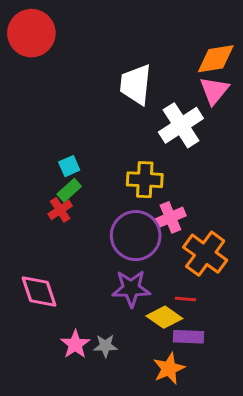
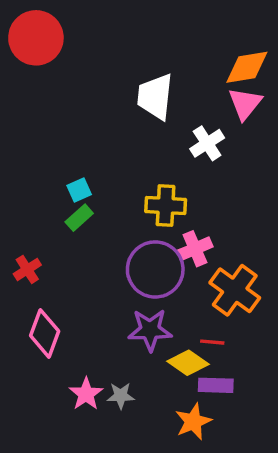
white cross: (181, 125) -> (207, 143), size x0.7
red cross: (60, 210) -> (27, 269), moved
pink diamond: (39, 291) -> (45, 333), turned 39

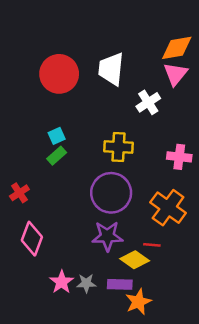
red circle: (36, 38) -> (59, 74), moved
pink cross: (195, 249) -> (179, 157), moved, turned 30
purple rectangle: (216, 385) -> (120, 284), moved

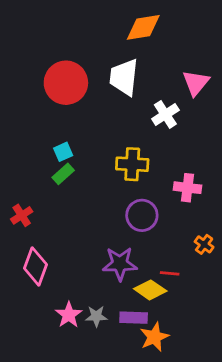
orange diamond: (177, 48) -> (143, 27), moved
pink cross: (179, 157) -> (188, 188), moved
purple circle: (111, 193) -> (142, 215), moved, size x0.7
orange cross: (168, 208) -> (204, 244), moved, size x0.5

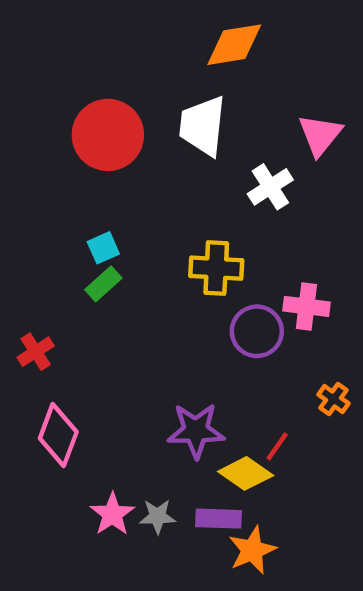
purple circle: (142, 215) -> (257, 331), moved
red line: (170, 273) -> (277, 446), turned -60

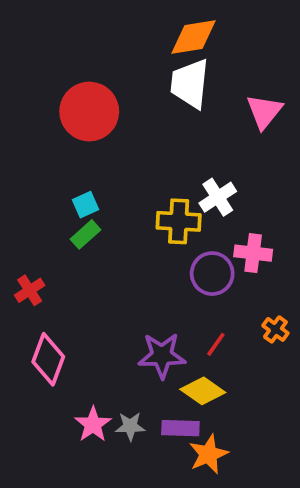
white trapezoid: (203, 126) -> (190, 84), moved
white cross: (270, 187) -> (218, 197), moved
red line: (277, 446) -> (216, 344), moved

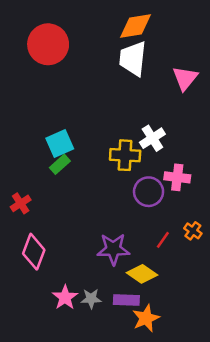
red circle: (89, 112) -> (48, 44), moved
cyan square: (86, 205) -> (60, 143), size x1.5
red line: (216, 344) -> (163, 240), moved

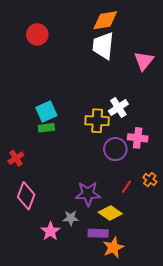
red circle: (48, 44) -> (37, 34), size x0.7
green rectangle: (60, 164) -> (46, 128), turned 35
gray star: (91, 299) -> (71, 218), moved

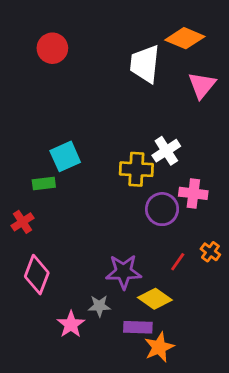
orange diamond: (105, 20) -> (185, 38), moved, turned 32
green rectangle: (46, 128) -> (44, 183), moved

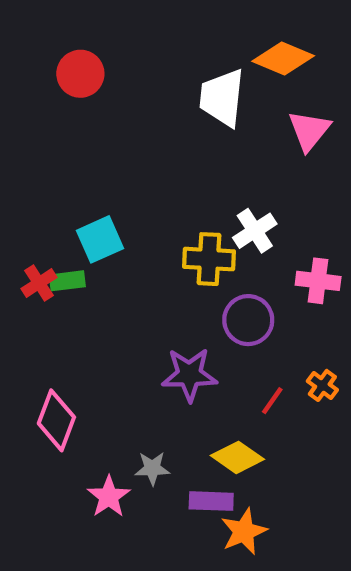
pink cross: (193, 193) -> (318, 281), moved
red cross: (22, 222) -> (39, 283), moved
purple star: (124, 272) -> (189, 375), moved

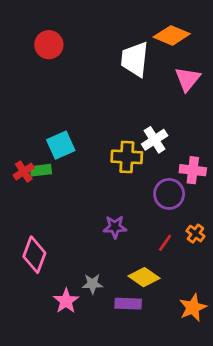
purple circle: (248, 320) -> (169, 194), moved
purple star: (189, 375) -> (115, 227), size x0.7
orange star: (244, 532) -> (193, 308), moved

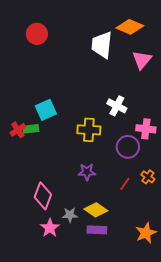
white cross: (155, 140) -> (117, 106), turned -30
yellow cross: (127, 157) -> (89, 130), moved
pink diamond: (34, 255) -> (43, 196), moved
yellow diamond: (144, 277) -> (96, 210), moved

